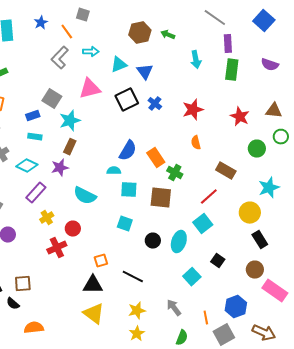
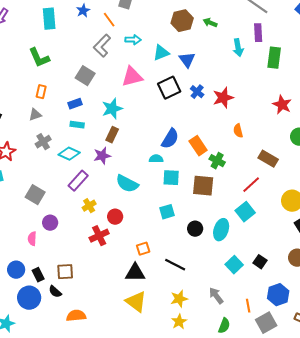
purple rectangle: (228, 44) -> (258, 33), moved
gray square: (52, 99) -> (85, 76), moved
red star: (193, 110) -> (223, 98), moved
cyan square: (125, 224) -> (167, 212), turned -35
black square: (218, 261) -> (260, 262), moved

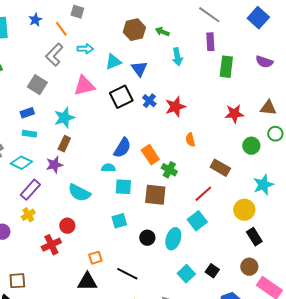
cyan arrow: (238, 48) -> (177, 57), moved
red star: (282, 105) -> (234, 114), turned -30
yellow cross: (89, 206) -> (28, 215), moved

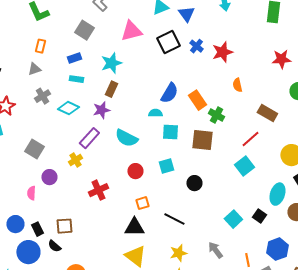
purple rectangle: (30, 190) -> (89, 138), moved
red circle: (67, 226) -> (135, 171), moved
cyan ellipse: (173, 239) -> (277, 194), moved

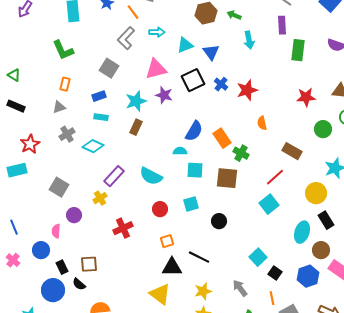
purple star: (101, 110) -> (164, 95), moved, turned 30
black square: (259, 216) -> (275, 273), moved
blue circle: (15, 224) -> (41, 250), moved
black triangle: (134, 227) -> (172, 267), moved
blue hexagon: (277, 249) -> (308, 276), moved

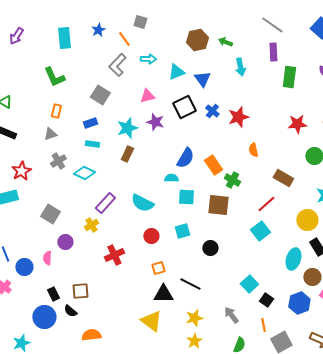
pink triangle: (156, 69) -> (147, 96), size x0.7
blue circle: (41, 250) -> (24, 267), moved

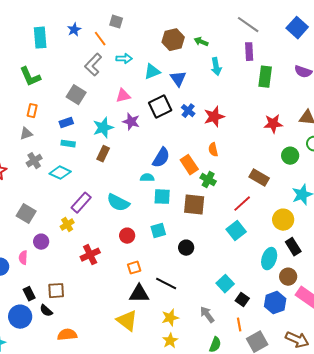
orange semicircle: (253, 150) -> (213, 150), moved

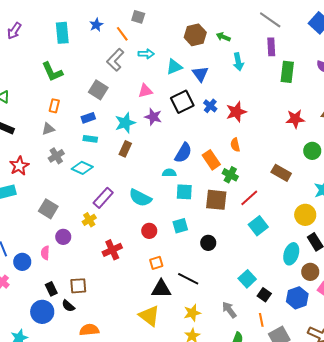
red line: (242, 204) -> (249, 198), moved

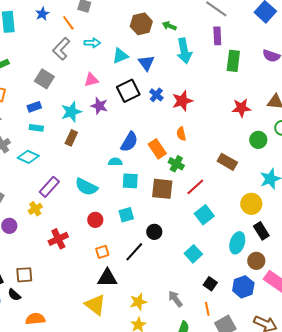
cyan arrow: (238, 62) -> (184, 51), size x1.4
black line: (188, 279) -> (134, 252), moved, turned -75
cyan square: (247, 279) -> (193, 254), moved

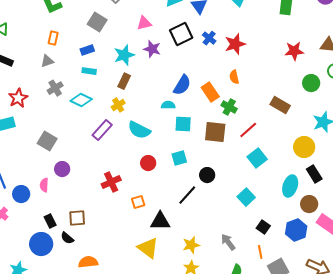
yellow cross: (35, 209) -> (118, 105), moved
orange square: (102, 252) -> (138, 202), moved

